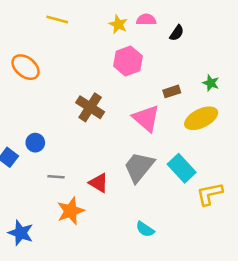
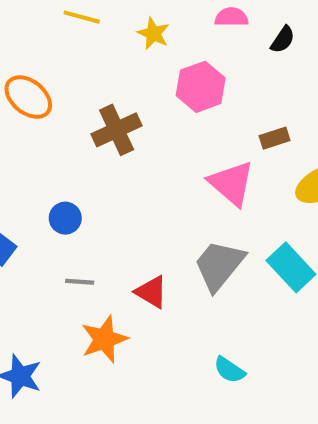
yellow star: (118, 24) -> (153, 33), moved
brown cross: (90, 107) -> (117, 130), moved, turned 32
blue circle: (35, 143) -> (65, 218), moved

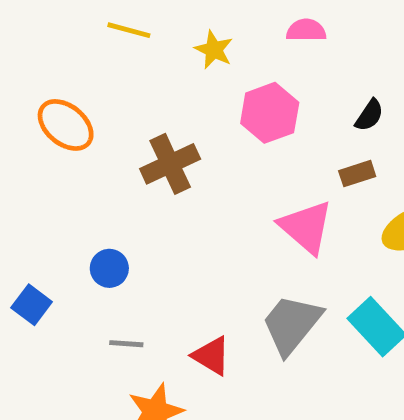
black semicircle: (283, 40) -> (369, 115), moved

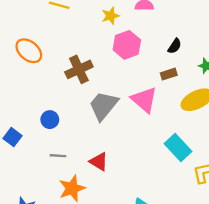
yellow star: (214, 50) -> (110, 16), moved, turned 30
gray trapezoid: (292, 324) -> (103, 106), moved

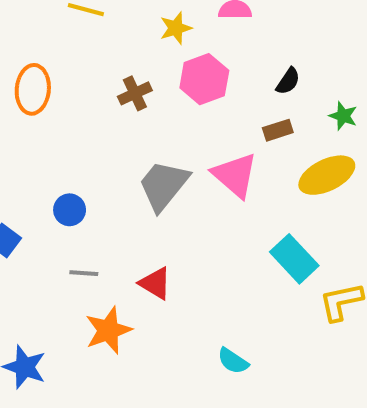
orange ellipse: (29, 51) -> (33, 89), turned 56
brown cross: (79, 69) -> (135, 93), moved, size x0.7

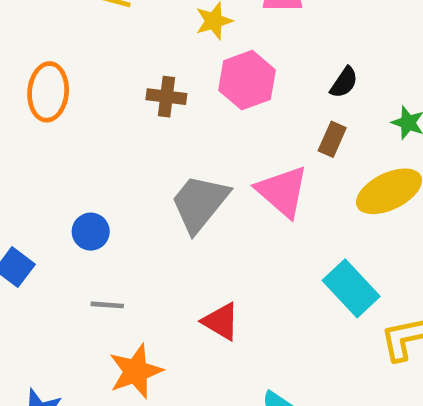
brown cross: (135, 93) -> (166, 97), turned 32
brown rectangle: (278, 130) -> (332, 139), turned -48
red triangle: (155, 283) -> (221, 322), moved

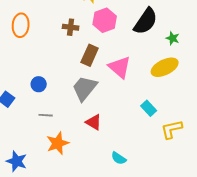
black semicircle: (344, 82) -> (146, 21), size x2.0
brown rectangle: (332, 139) -> (90, 55), moved, size x1.5
gray trapezoid: (200, 203) -> (85, 88), moved
cyan rectangle: (351, 288) -> (149, 108), size x0.7

